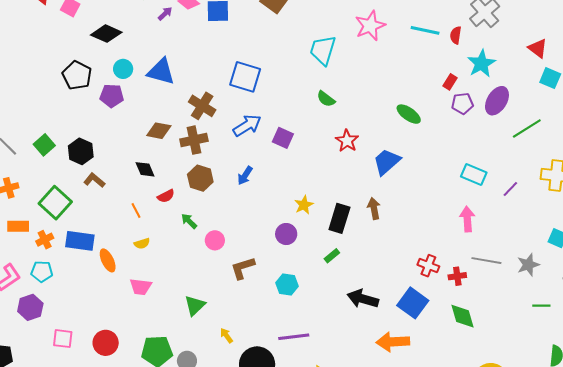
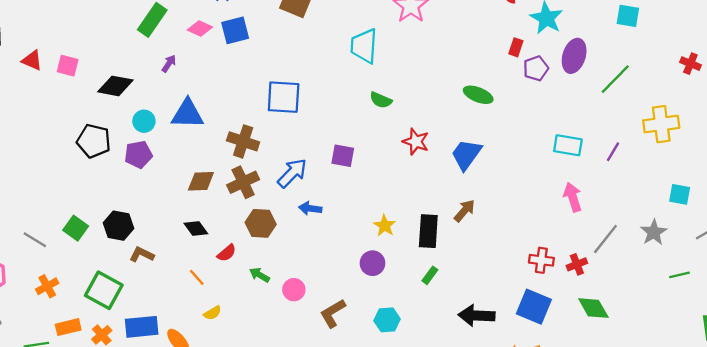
purple arrow: (165, 14) -> (169, 64), moved
blue arrow: (247, 125) -> (292, 173), moved
blue arrow: (245, 176) -> (310, 208), turned 78
brown arrow: (374, 209) -> (465, 211), turned 65
gray line: (486, 261) -> (605, 239), turned -48

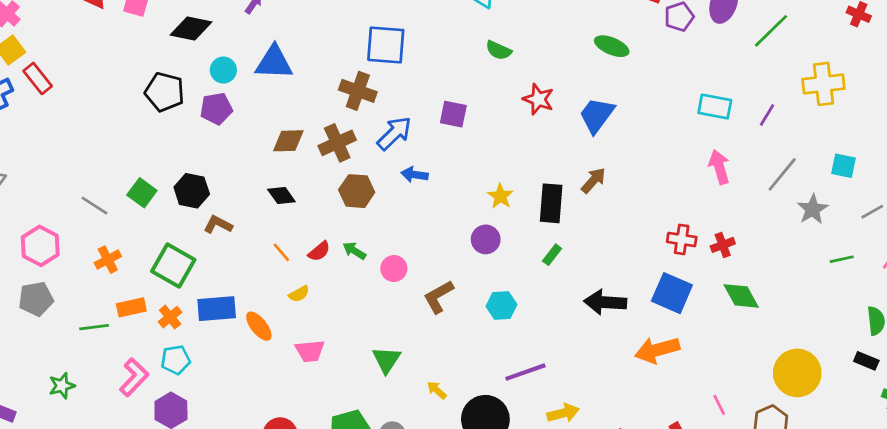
brown cross: (243, 141) -> (358, 91), moved
gray line: (605, 239) -> (782, 174), moved
red semicircle: (227, 253) -> (319, 251), moved

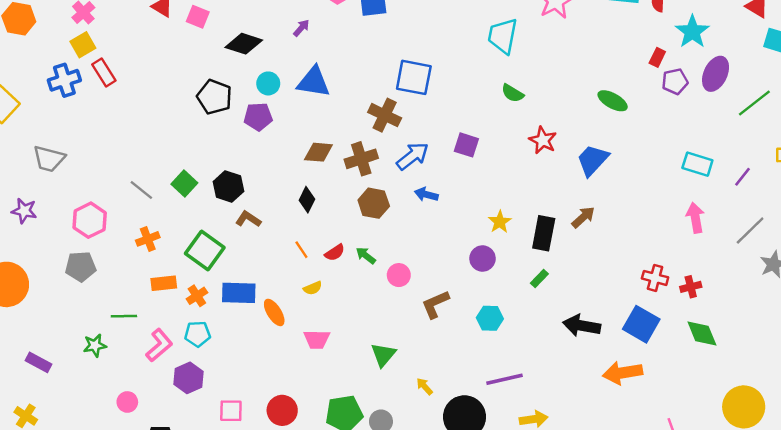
black diamond: (281, 196) -> (307, 200), turned 55
green line: (94, 327) -> (124, 316), moved

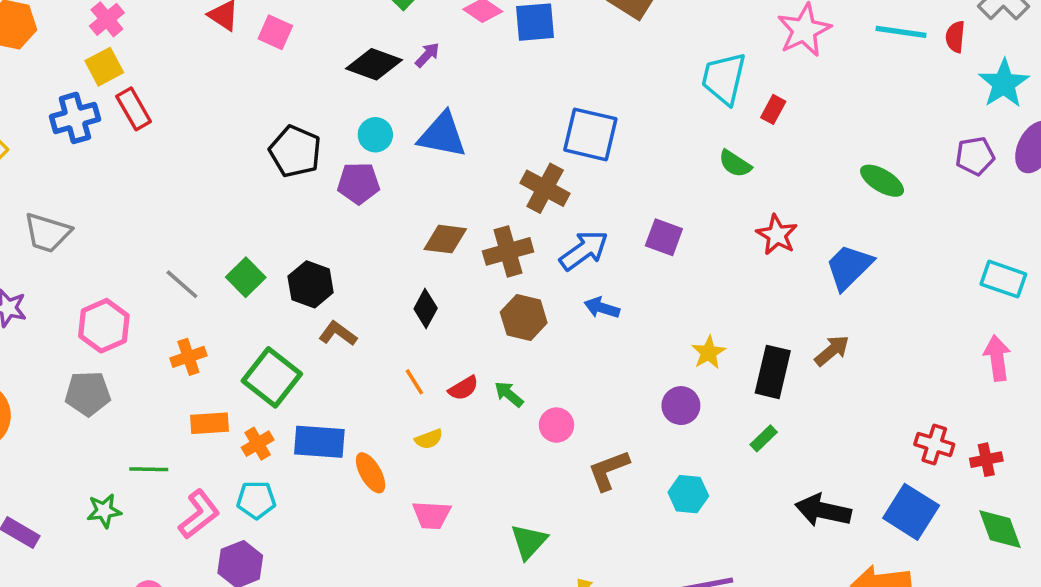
black diamond: (244, 44) -> (374, 64), moved
red rectangle: (657, 57) -> (773, 109), moved

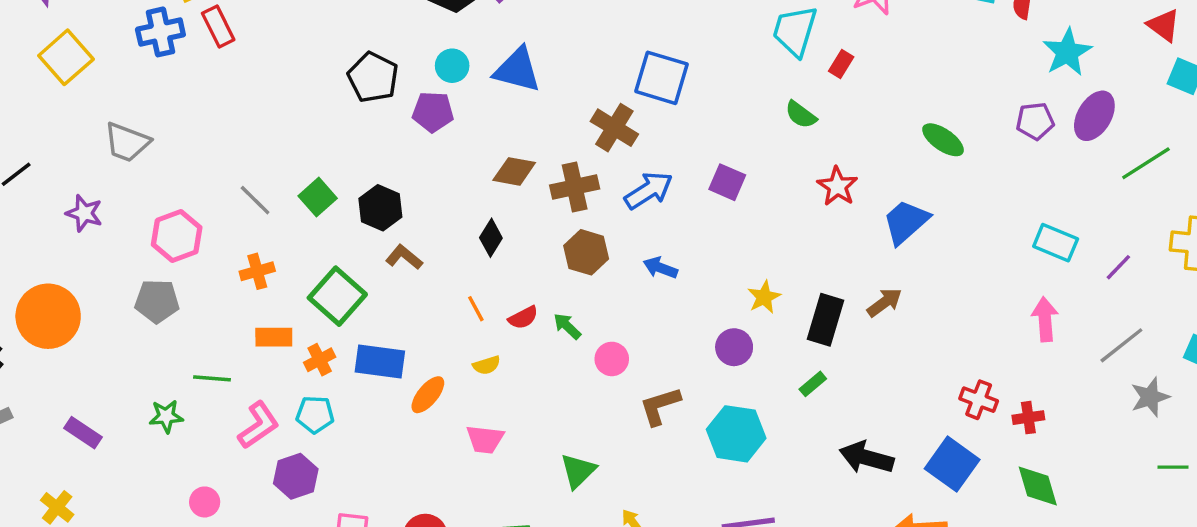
blue arrow: (602, 308) -> (660, 268), moved
orange ellipse: (371, 473) -> (428, 395), turned 66
cyan hexagon: (688, 494) -> (736, 434), size x1.5

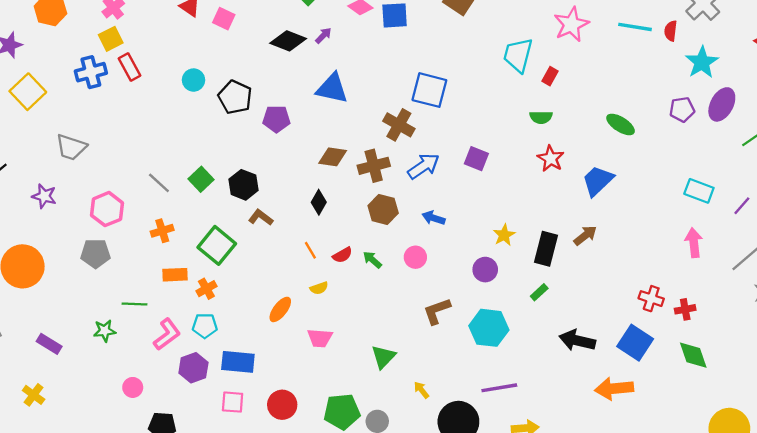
cyan circle: (452, 66) -> (194, 80), moved
green semicircle: (801, 115) -> (541, 117), moved, turned -35
pink circle: (612, 359) -> (415, 257), moved
blue rectangle: (380, 362) -> (238, 362), moved

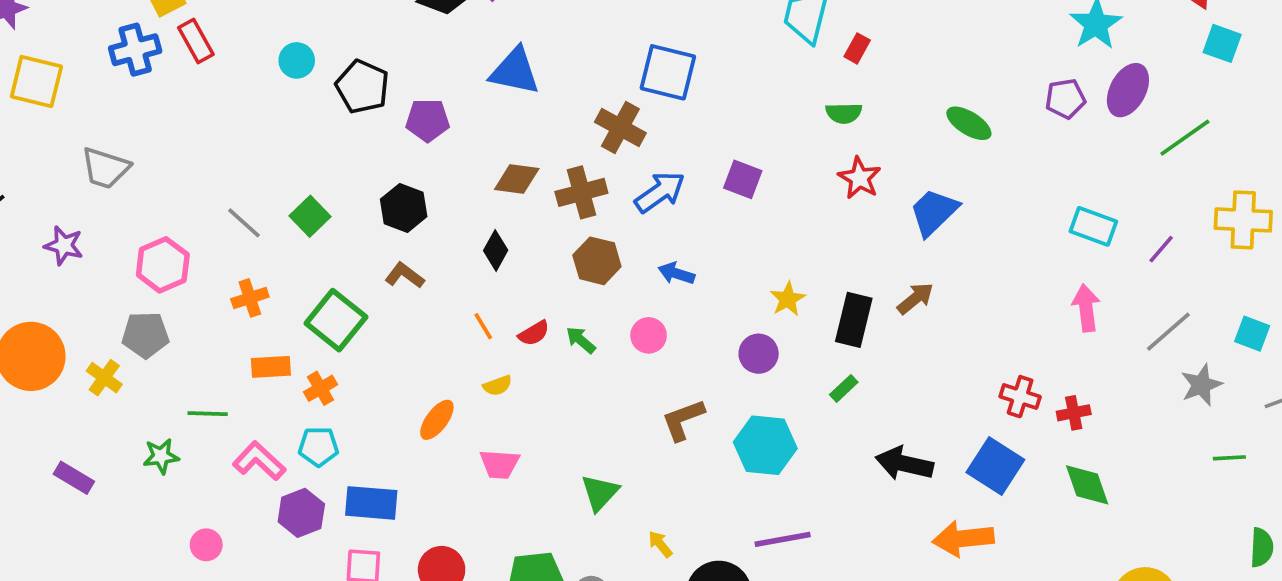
yellow square: (28, 92) -> (36, 81), turned -32
black hexagon: (243, 185) -> (404, 208), moved
pink L-shape: (167, 334) -> (259, 461), turned -100
yellow cross: (34, 395) -> (104, 378), moved

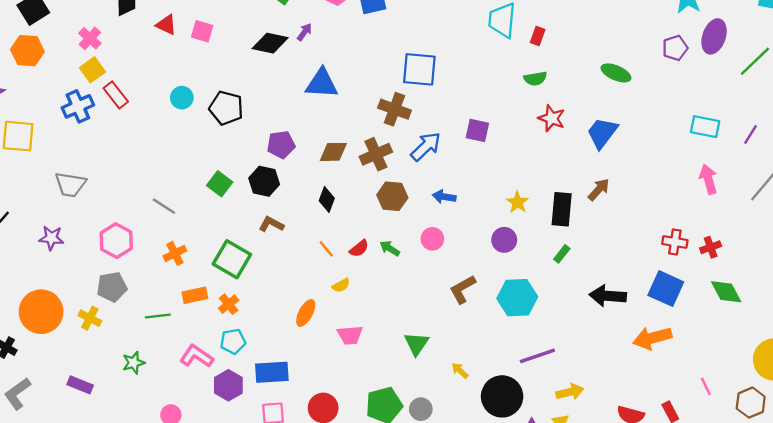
purple pentagon: (428, 120) -> (281, 145), moved
green square: (310, 216) -> (220, 184), moved
green line: (208, 414) -> (158, 316), moved

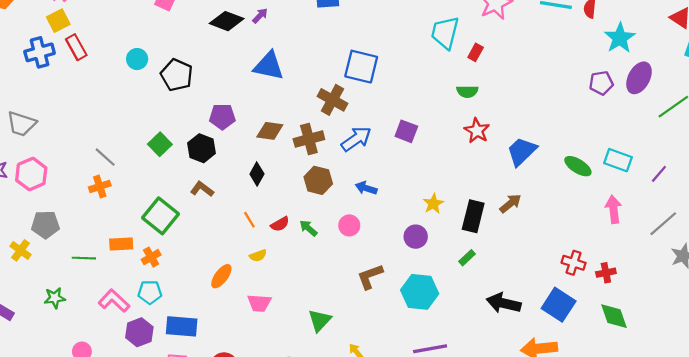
green ellipse: (616, 73) -> (578, 166), moved
pink hexagon: (116, 241) -> (31, 174), moved
orange cross: (175, 253) -> (100, 186), moved

